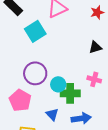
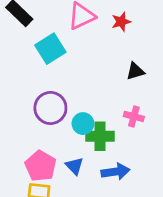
red star: (97, 12) -> (121, 22), moved
pink pentagon: (20, 100) -> (41, 166), moved

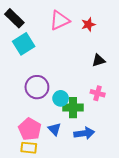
cyan square: (50, 49) -> (24, 44), moved

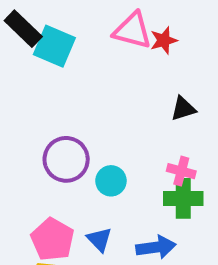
pink triangle: (60, 20) -> (132, 31), moved, turned 40
cyan square: (24, 44) -> (54, 46), moved, turned -35
green cross: (73, 108) -> (183, 198), moved

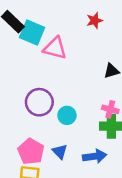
pink triangle: (132, 31) -> (55, 48), moved
red star: (164, 40) -> (95, 20), moved

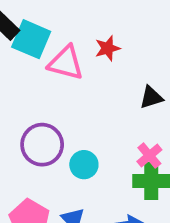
red star: (95, 20) -> (108, 48), moved
pink cross: (110, 109) -> (149, 156), turned 35

